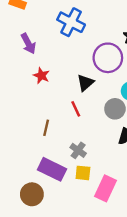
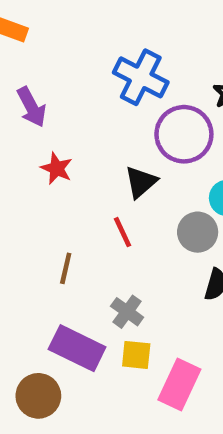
blue cross: (71, 22) -> (141, 77), moved

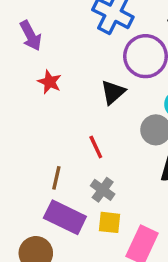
red line: (123, 232) -> (96, 147), moved
brown line: (66, 268) -> (56, 178), moved

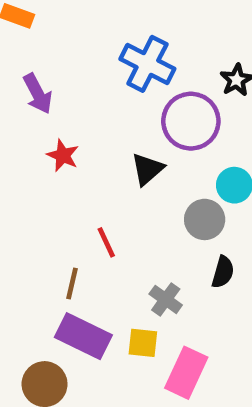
red line: (96, 147) -> (106, 242), moved
gray cross: (103, 190) -> (166, 299), moved

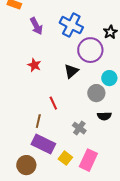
purple arrow: (38, 94) -> (36, 26), moved
black semicircle: (223, 272) -> (104, 116), turned 72
yellow square: (143, 343) -> (65, 158), moved, turned 32

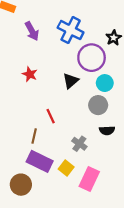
cyan circle: (109, 78) -> (105, 83), moved
yellow square: (65, 158) -> (66, 168), moved

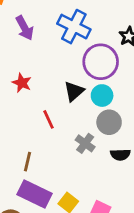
cyan circle: (105, 83) -> (102, 96), moved
red line: (51, 116) -> (49, 119), moved
gray cross: (79, 144) -> (85, 143), moved

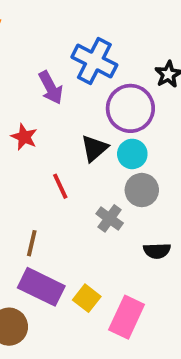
purple arrow: (25, 28) -> (51, 88), moved
black semicircle: (120, 155) -> (157, 251), moved

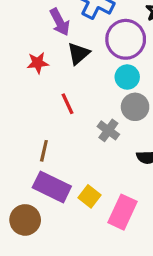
red star: (24, 137) -> (38, 63), turned -30
black triangle: (94, 148) -> (79, 53), moved

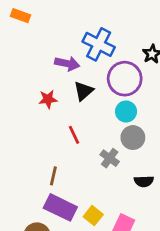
purple arrow: (60, 22) -> (67, 64), turned -50

